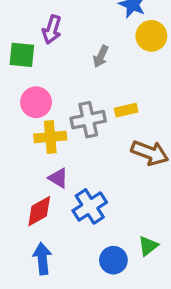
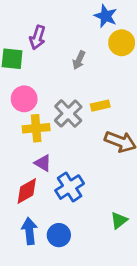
gray cross: (88, 120) -> (68, 114), turned -32
blue circle: (113, 260) -> (59, 235), moved

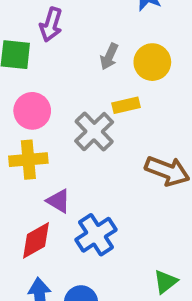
yellow circle: (122, 43) -> (152, 62), moved
yellow rectangle: (100, 106) -> (126, 105), moved
yellow cross: (36, 128) -> (28, 160), moved

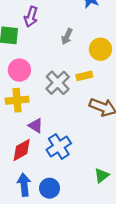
yellow circle: (152, 62) -> (100, 49), moved
yellow rectangle: (126, 105) -> (84, 76), moved

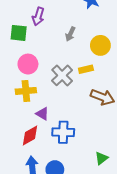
blue cross: (59, 146) -> (63, 132), turned 35

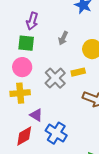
green square: (19, 33) -> (26, 43), moved
blue cross: (63, 132) -> (56, 133), turned 30

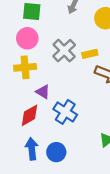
yellow rectangle: (78, 72) -> (90, 54), moved

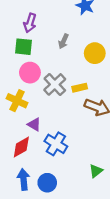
pink circle: (27, 38) -> (30, 73), moved
yellow cross: (25, 67) -> (17, 101), turned 30

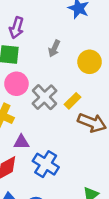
yellow rectangle: (80, 88) -> (72, 101), turned -32
purple triangle: (34, 124) -> (21, 142), turned -32

